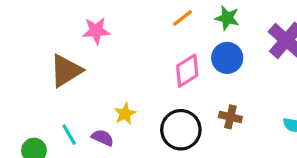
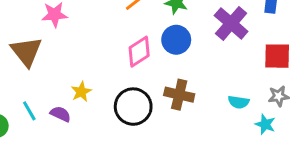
brown triangle: (66, 71) -> (26, 52), turned -36
brown cross: (230, 117) -> (179, 95), size x1.4

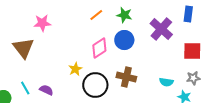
yellow star: (81, 92) -> (75, 69), moved

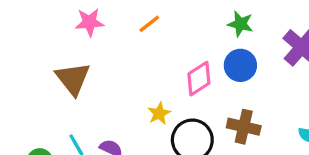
orange line: (96, 15) -> (149, 24), moved
pink star: (42, 23) -> (90, 22), moved

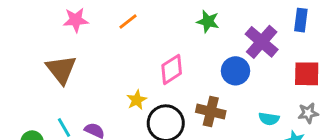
blue circle: (240, 65) -> (235, 71), moved

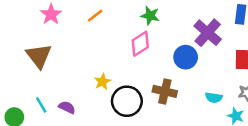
pink star: (76, 20) -> (51, 14), turned -30
green star: (208, 21) -> (150, 16), moved
pink diamond: (172, 69) -> (140, 44), moved

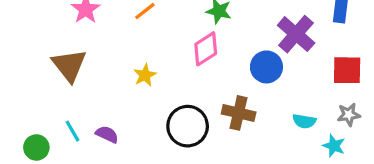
yellow star: (102, 82) -> (145, 75), moved

